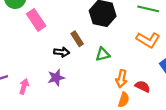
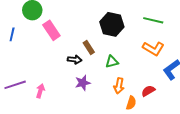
purple star: (56, 78) -> (83, 83), moved
orange arrow: (121, 79) -> (119, 86), moved
red semicircle: (143, 86) -> (148, 91), turned -56

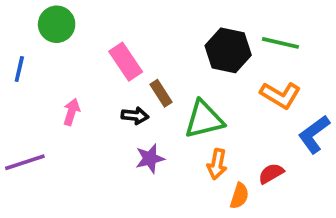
black hexagon: (112, 24) -> (228, 50), moved
pink rectangle: (51, 30) -> (126, 62), moved
green triangle: (112, 62) -> (204, 119), size x1.6
pink arrow: (40, 91) -> (72, 112), moved

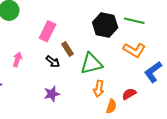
pink rectangle: (126, 62) -> (48, 31), turned 60
black arrow: (135, 116) -> (53, 62), turned 32
purple star: (150, 159) -> (52, 94), moved

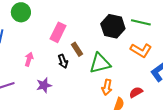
black arrow: (53, 62) -> (63, 61), turned 32
purple star: (52, 94) -> (44, 85), moved

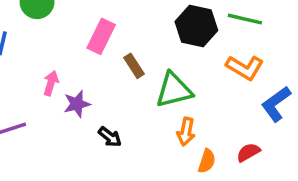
black arrow: (63, 61) -> (110, 137), moved, turned -32
purple star: (44, 85) -> (77, 104), moved
red semicircle: (136, 92) -> (248, 152), moved

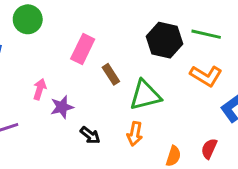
orange arrow: (186, 132) -> (135, 134), moved
red semicircle: (248, 152) -> (209, 149), turned -36

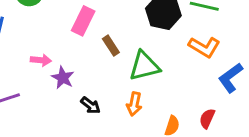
pink arrow: (40, 89) -> (41, 60), turned 78
purple star: (62, 107) -> (63, 78), turned -30

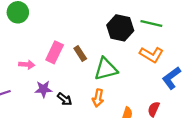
pink rectangle: (83, 21) -> (55, 52), moved
purple star: (63, 78) -> (43, 89), moved, turned -30

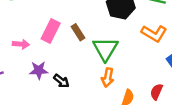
green triangle: (106, 69) -> (105, 49), turned -45
orange arrow: (98, 98) -> (108, 77), moved

